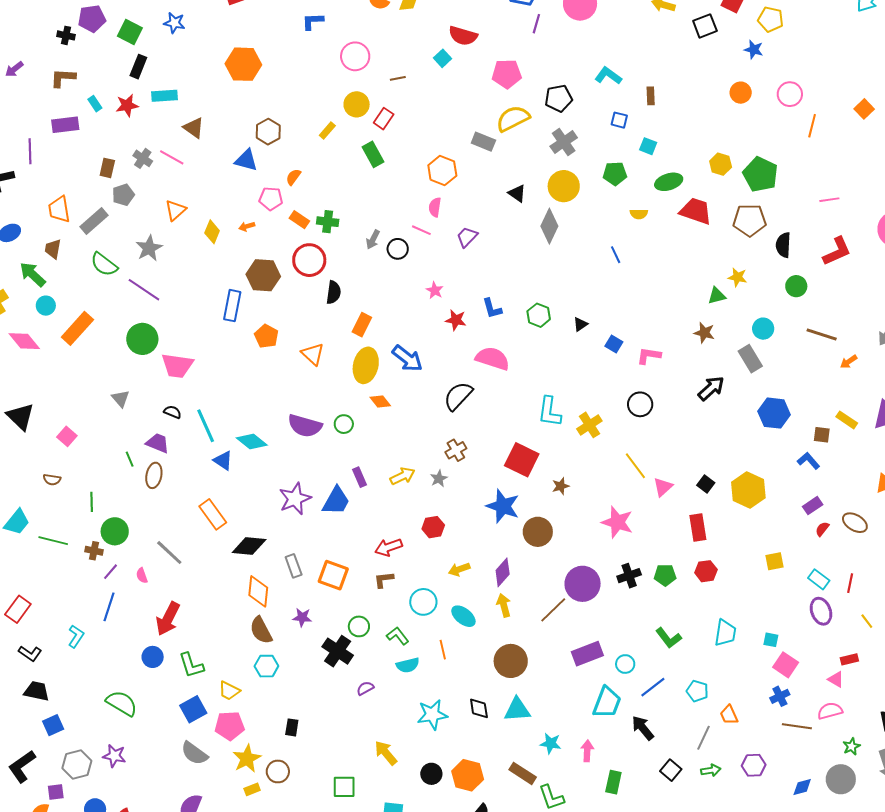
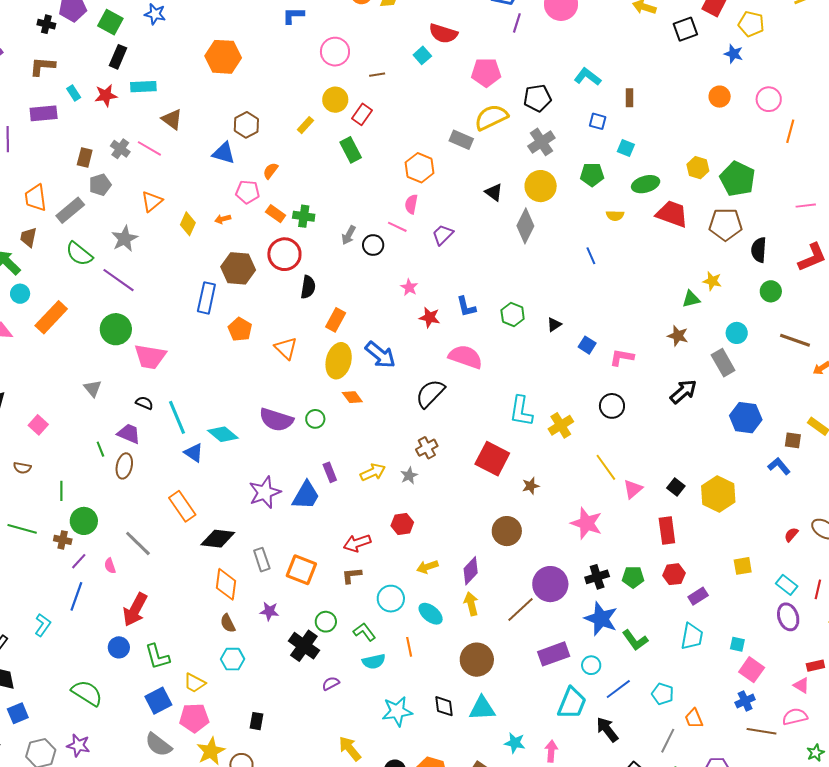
blue star: (503, 506) -> (601, 619), moved
purple rectangle: (813, 506) -> (698, 596), moved
brown semicircle: (261, 630) -> (228, 623), size x0.7

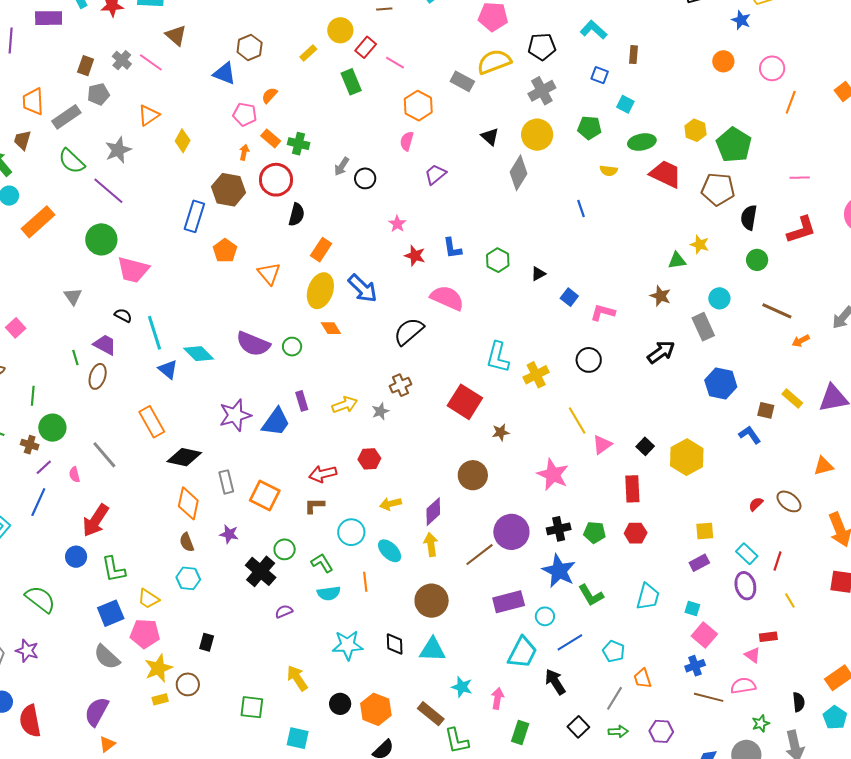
orange arrow: (223, 219) -> (244, 152), moved, turned 112
pink line: (397, 227) -> (395, 63), moved
purple rectangle: (698, 596) -> (699, 563), moved

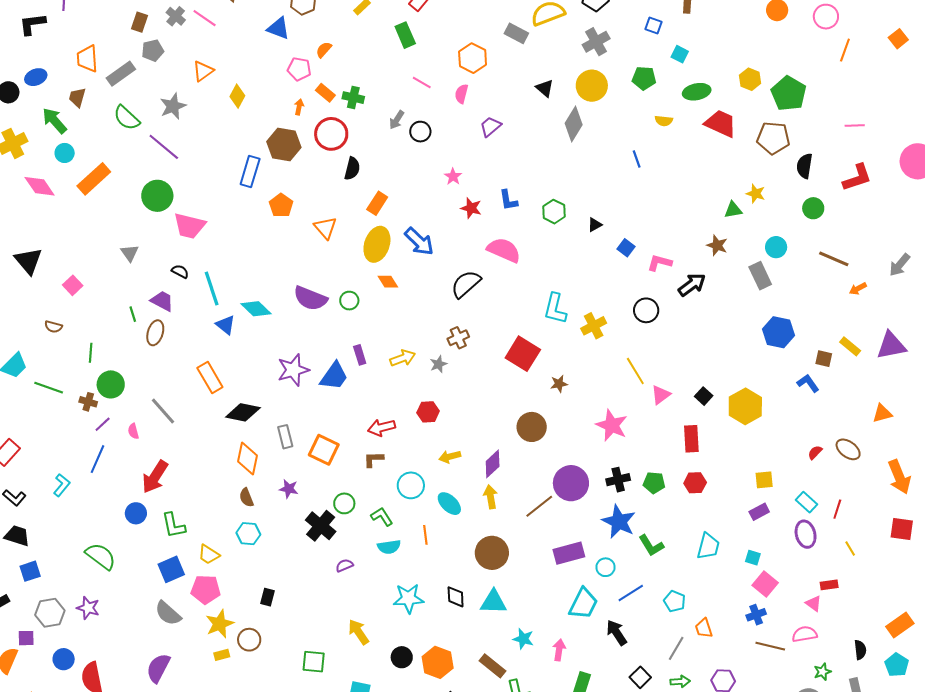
pink line: (395, 63) -> (422, 83), moved
black arrow: (661, 352) -> (692, 285), moved

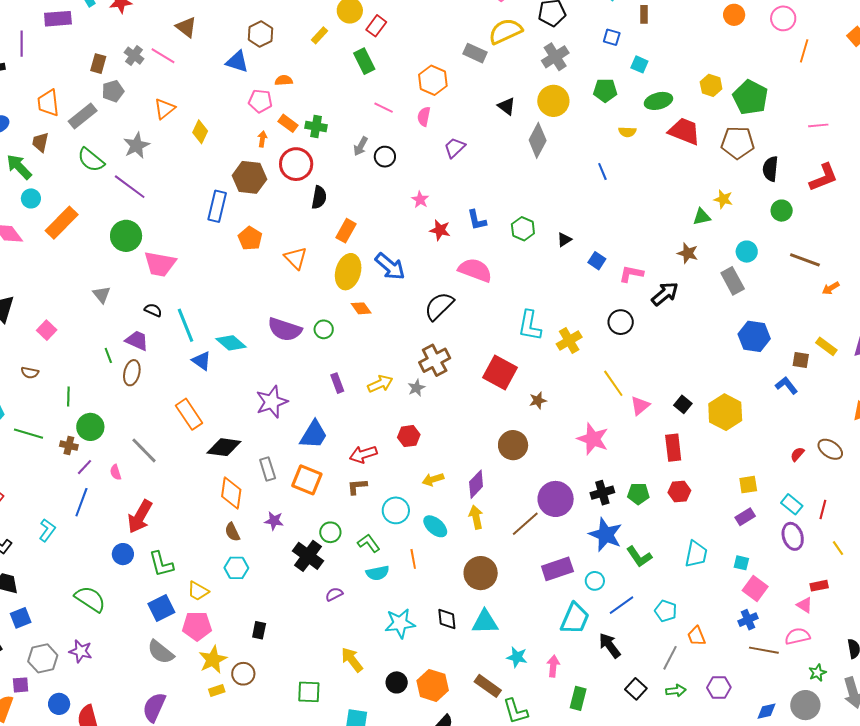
orange semicircle: (324, 50) -> (284, 80), turned 48
brown cross: (458, 338) -> (435, 360), size x1.4
blue trapezoid: (334, 376) -> (314, 435), moved

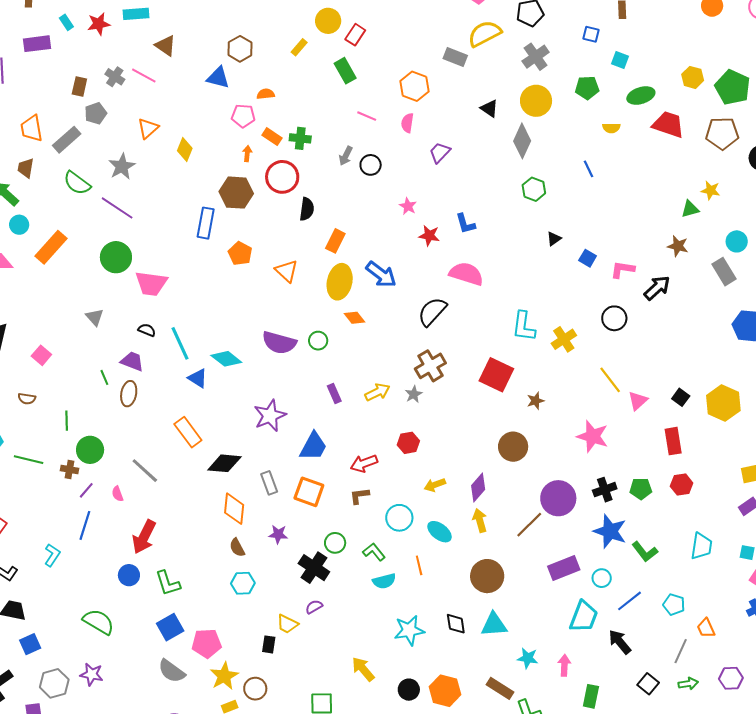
green hexagon: (523, 229) -> (534, 189), moved
yellow trapezoid: (198, 591) -> (287, 624), moved
purple semicircle: (334, 594) -> (314, 607), moved

